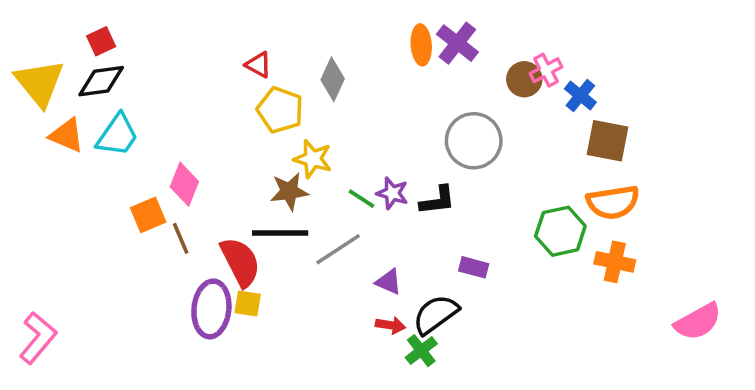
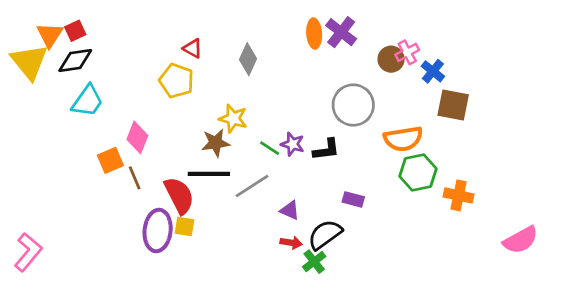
yellow pentagon: (280, 110) -> (176, 81), moved
orange triangle: (67, 135) -> (50, 35), moved, turned 40
orange semicircle: (613, 202) -> (403, 139), moved

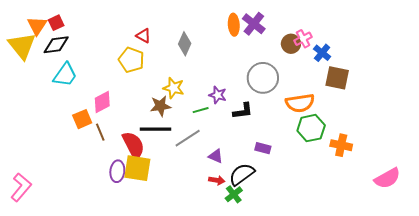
pink diamond: (137, 137) -> (102, 102), turned 40
purple star: (293, 144) -> (218, 95), moved
green line: (270, 148) -> (201, 110), turned -49
yellow square: (185, 226) -> (137, 168), size x1.8
purple ellipse: (158, 231) -> (117, 171), size x0.7

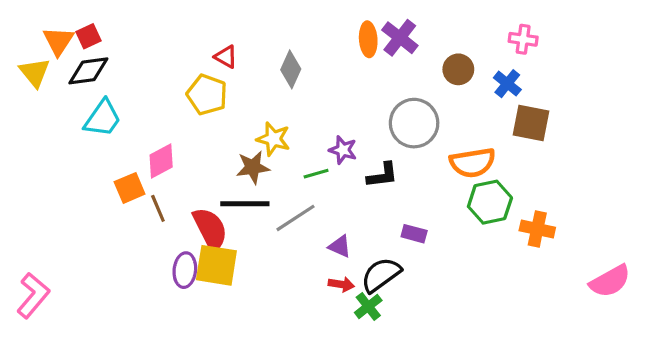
pink cross: (303, 39) -> (523, 39), moved, turned 36
yellow triangle: (22, 46) -> (35, 72), size x0.7

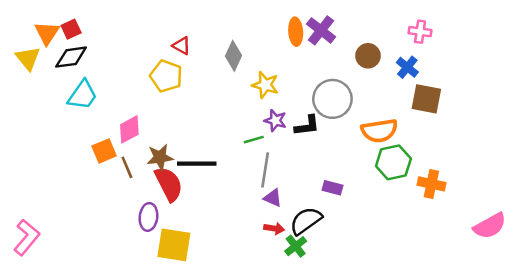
yellow star: (273, 139) -> (265, 85), moved
brown star: (253, 167) -> (160, 157), moved
black L-shape: (382, 175) -> (307, 126), moved
gray line: (295, 218) -> (265, 170), moved, turned -48
yellow square: (216, 265) -> (174, 245), moved

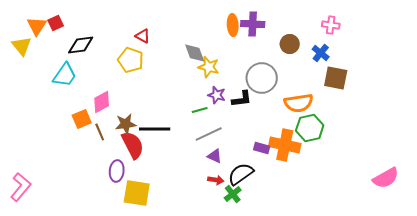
purple cross: (321, 30) -> (253, 24), turned -35
gray diamond: (233, 56) -> (195, 53), moved, turned -45
black diamond: (71, 57) -> (81, 45), moved
gray line: (265, 170) -> (209, 134), turned 56
orange cross: (431, 184) -> (285, 145), moved, size x1.4

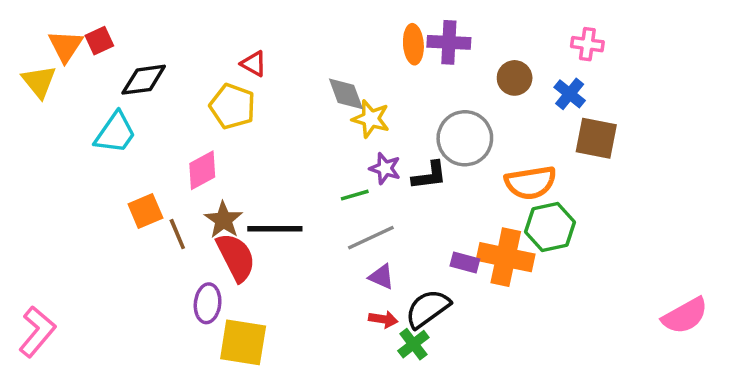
pink diamond: (102, 102) -> (202, 170), moved
brown star: (126, 124) -> (224, 220), turned -30

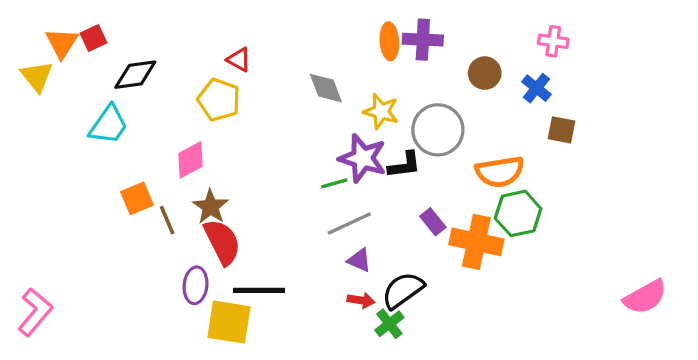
yellow star: (371, 119) -> (381, 111), moved
brown square: (596, 138) -> (562, 130), size x0.7
purple star: (385, 168) -> (363, 158), size x1.6
black line: (275, 229) -> (259, 290), moved
purple rectangle: (465, 262) -> (433, 222), moved, turned 36

